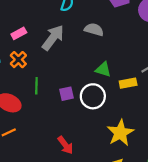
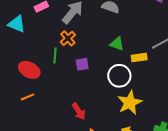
orange cross: (18, 60) -> (68, 38), moved
white circle: (93, 96) -> (119, 76), moved

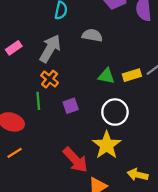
yellow rectangle: (139, 58) -> (132, 75), moved
yellow star: (130, 103) -> (107, 145), moved
red arrow: (79, 111) -> (75, 160), size x1.4

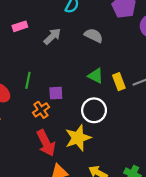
gray arrow: (50, 49) -> (52, 36), size x0.7
yellow rectangle: (132, 75) -> (119, 82), turned 70
orange cross: (50, 79) -> (41, 110), moved

